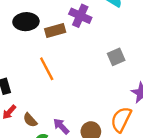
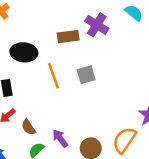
black ellipse: (26, 22) -> (24, 52), moved
gray square: (116, 57) -> (86, 75), moved

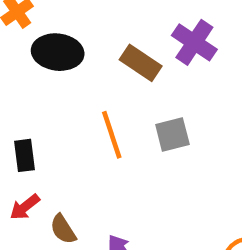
brown rectangle: (68, 37) -> (141, 63), turned 40
black ellipse: (24, 52) -> (58, 52), moved

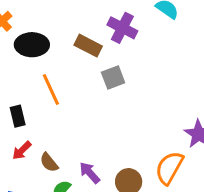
gray square: (172, 134) -> (113, 77), moved
orange line: (112, 135) -> (51, 89), moved

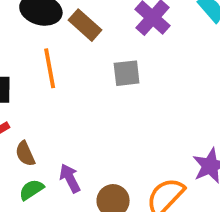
brown rectangle: (88, 46) -> (85, 25), moved

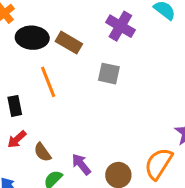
gray square: (127, 73) -> (109, 74), turned 30

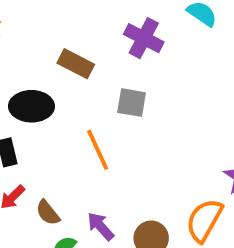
black ellipse: (32, 38) -> (31, 106), moved
orange line: (48, 82) -> (98, 150), moved

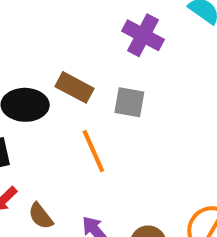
brown rectangle: (76, 64) -> (75, 87), moved

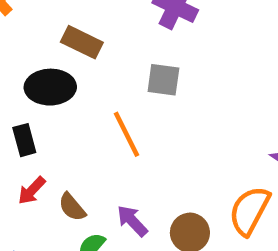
brown rectangle: (75, 87) -> (82, 42), moved

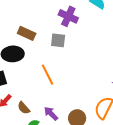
gray square: (163, 80) -> (58, 40), moved

